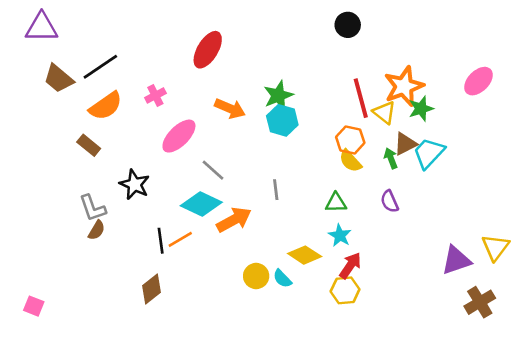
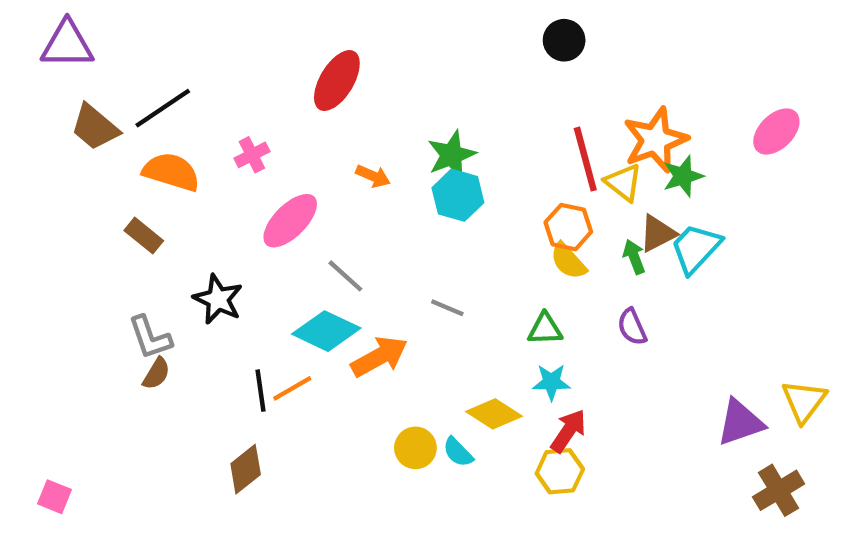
orange semicircle: (106, 106) -> (171, 172), turned -128
orange arrow: (230, 109) -> (373, 176), size x0.7
gray line: (276, 190) -> (447, 308), turned -60
cyan star: (340, 235) -> (551, 382), turned -30

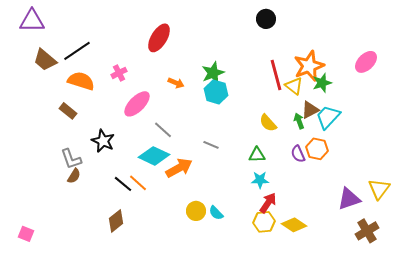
orange hexagon: (568, 227) -> (317, 149), moved
orange line: (292, 388) -> (138, 183), turned 72
black line: (260, 391) -> (123, 184), turned -42
yellow diamond: (494, 414) -> (294, 225), moved

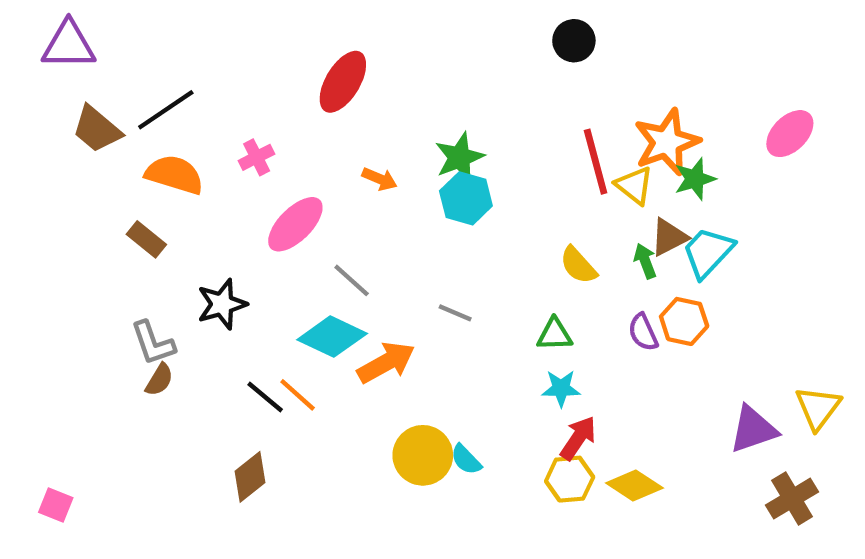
black star: (103, 141) -> (222, 304), turned 30
yellow circle: (196, 211) -> (423, 455), size x1.4

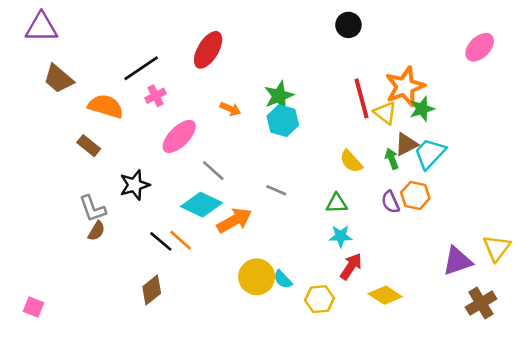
black line: (166, 110) -> (141, 68), moved
pink ellipse: (790, 134) -> (480, 47), moved
yellow hexagon: (570, 479) -> (320, 299), moved

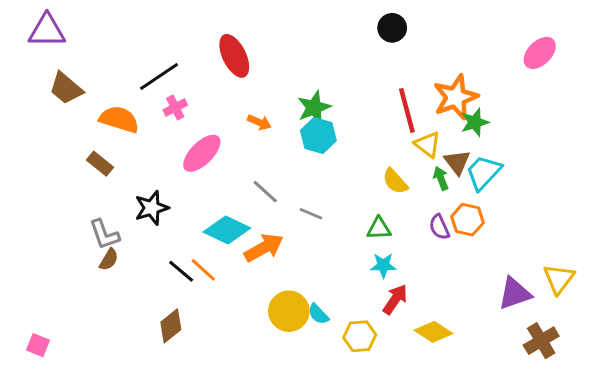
red ellipse: (208, 50) -> (234, 56), turned -57
yellow triangle: (385, 113) -> (428, 144), moved
brown triangle: (406, 144) -> (457, 162), turned -40
gray line: (213, 171) -> (265, 192), moved

